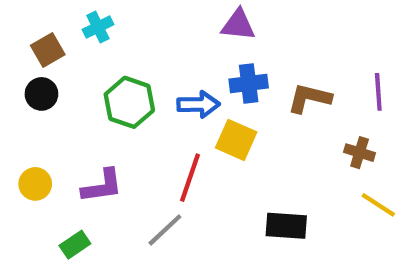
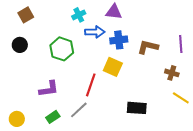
cyan cross: (98, 27) -> (79, 15), moved
brown square: (48, 50) -> (26, 15), moved
blue arrow: (198, 104) -> (95, 32), moved
yellow circle: (35, 184) -> (17, 119), moved
green rectangle: (75, 245) -> (53, 117), moved

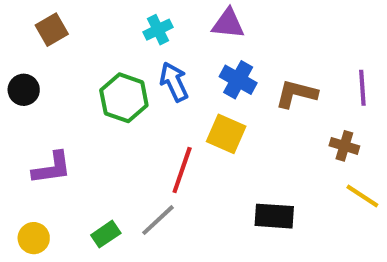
blue arrow: (95, 32) -> (174, 82), moved, turned -114
blue cross: (119, 40) -> (238, 80), turned 36
black circle: (20, 45) -> (24, 90), moved
purple L-shape: (49, 89) -> (52, 168), moved

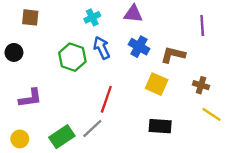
brown square: (52, 30) -> (30, 17), turned 36
purple line: (362, 88) -> (202, 26), moved
yellow square: (226, 134) -> (157, 84), moved
green rectangle: (106, 234) -> (62, 137), size x1.5

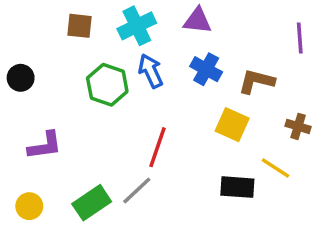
brown square: (30, 17) -> (80, 26), moved
cyan cross: (92, 17) -> (137, 26), size x1.5
yellow line: (212, 114) -> (275, 168), moved

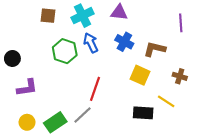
black circle: (21, 78) -> (12, 58), moved
yellow circle: (29, 206) -> (27, 122), moved

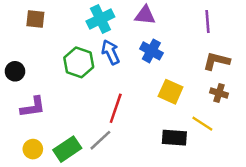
brown square: (48, 16) -> (35, 19), moved
purple line: (181, 23) -> (208, 22), moved
brown L-shape: (155, 49) -> (216, 61), moved

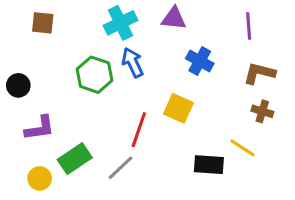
blue cross: (151, 51) -> (200, 61), moved
yellow square: (171, 92) -> (178, 108), moved
green rectangle: (67, 149) -> (75, 159), moved

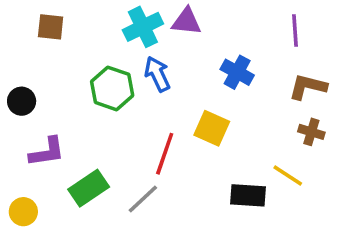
purple triangle: (174, 18) -> (186, 21), moved
yellow circle: (40, 178) -> (23, 212), moved

